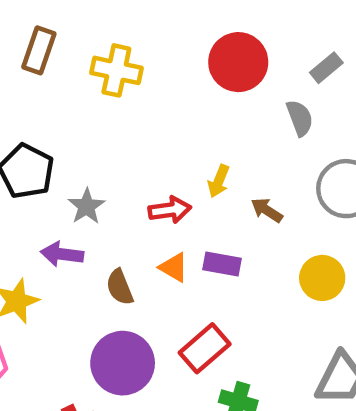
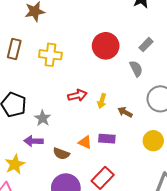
red arrow: (170, 210) -> (77, 95), moved
brown semicircle: (120, 287) -> (61, 154), turned -42

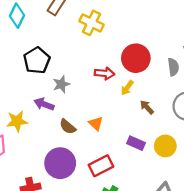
red circle: (106, 46) -> (136, 58), moved
purple rectangle: (107, 139) -> (136, 143), moved

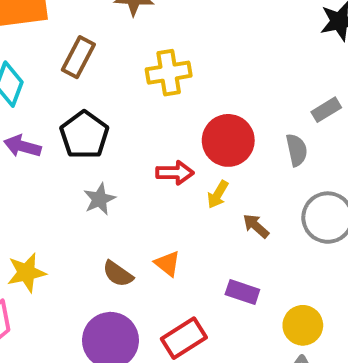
yellow cross: (92, 23) -> (169, 73), moved, turned -30
black pentagon: (37, 60) -> (84, 135), moved
purple arrow: (44, 104) -> (22, 146), moved
yellow circle: (165, 146) -> (303, 325), moved

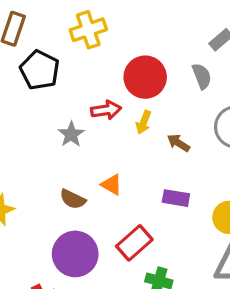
black pentagon: (84, 135) -> (40, 70), moved
gray star: (99, 199) -> (71, 134), moved

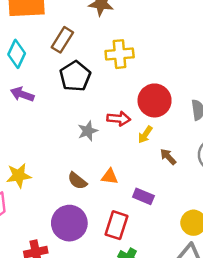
orange triangle: (112, 185) -> (110, 177), turned -36
purple rectangle: (176, 198) -> (143, 196), moved
red rectangle: (134, 243) -> (117, 225), turned -44

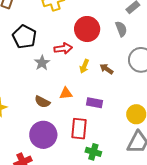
black pentagon: (75, 76) -> (24, 37), moved
yellow arrow: (145, 135) -> (84, 66), moved

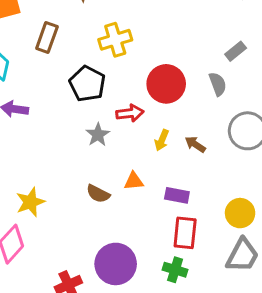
black pentagon: (24, 37) -> (87, 84), moved
red rectangle: (79, 129) -> (185, 233), moved
purple circle: (43, 135) -> (116, 264), moved

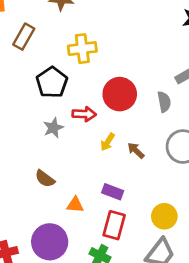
orange triangle: (134, 181) -> (75, 205), moved

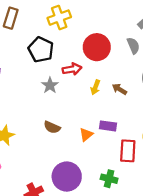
orange triangle: (75, 205) -> (86, 135), moved, turned -32
red rectangle: (114, 225) -> (128, 151), moved

